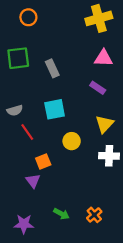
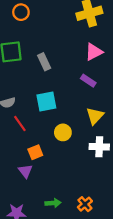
pink triangle: (103, 58) -> (94, 52), turned -30
green arrow: (61, 214) -> (53, 203), turned -32

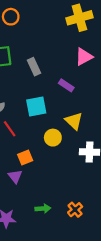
purple rectangle: (88, 81) -> (66, 85), moved
yellow triangle: (95, 116) -> (74, 121), moved, turned -30

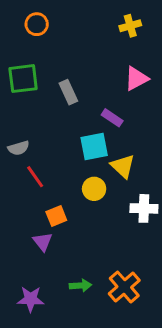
yellow cross: (79, 18) -> (130, 26), size x0.6
cyan square: (36, 107) -> (94, 147), moved
orange cross: (75, 210) -> (124, 287), size x1.5

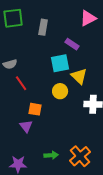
gray rectangle: (68, 92) -> (43, 27), turned 35
orange square: (56, 216) -> (35, 109), turned 32

